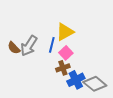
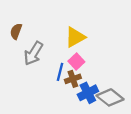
blue line: (52, 45) -> (60, 72), moved
brown semicircle: (14, 48) -> (16, 31), moved, turned 64

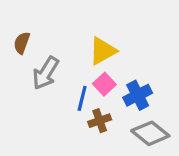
brown cross: (73, 79) -> (100, 121), moved
blue cross: (88, 93) -> (138, 95), moved

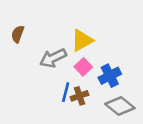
gray arrow: (46, 73) -> (53, 58), moved, turned 32
blue line: (82, 98) -> (66, 92), moved

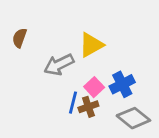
pink square: (83, 67) -> (94, 87), moved

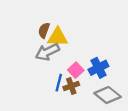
brown semicircle: (19, 38) -> (44, 30), moved
yellow triangle: (91, 45) -> (58, 37), moved, turned 30

